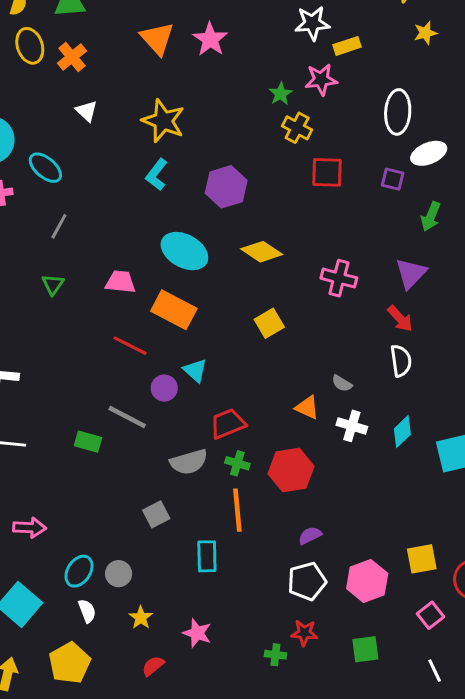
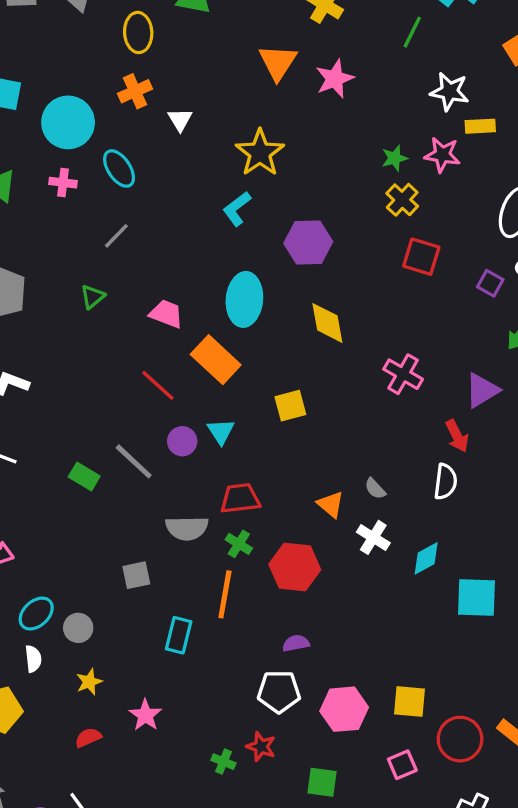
orange cross: (72, 57) -> (135, 91), moved
cyan ellipse: (184, 251) -> (244, 299), turned 51
yellow diamond: (262, 252) -> (327, 323), turned 30
yellow square: (269, 323) -> (290, 406), moved

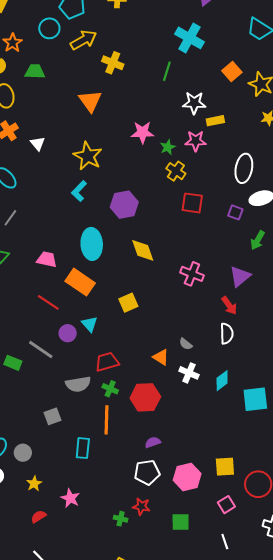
pink star: (335, 79) -> (142, 132), moved, turned 30

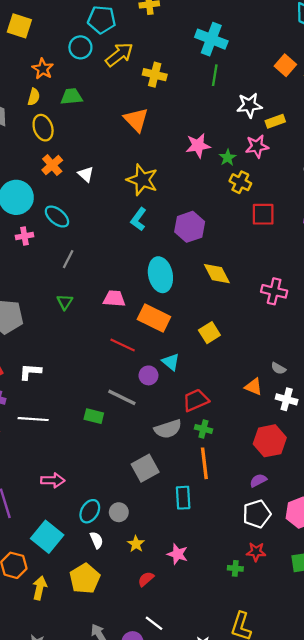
cyan cross: (190, 38) -> (211, 39), moved
red hexagon: (145, 397) -> (270, 441), moved
gray square: (52, 416) -> (145, 468), size x1.4

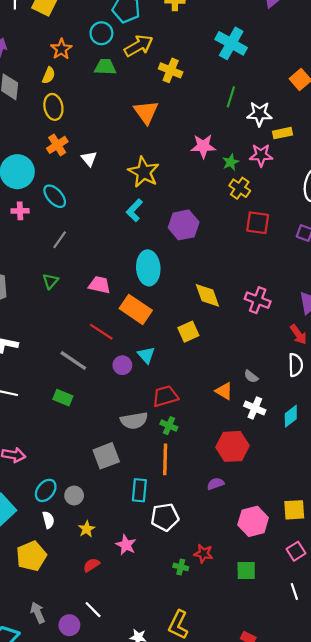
green line: (215, 75) -> (231, 97), moved
green trapezoid: (71, 97) -> (105, 67), moved
yellow diamond: (217, 274) -> (207, 295), moved
gray line: (122, 397) -> (73, 360), moved
white pentagon: (257, 514) -> (165, 517), moved

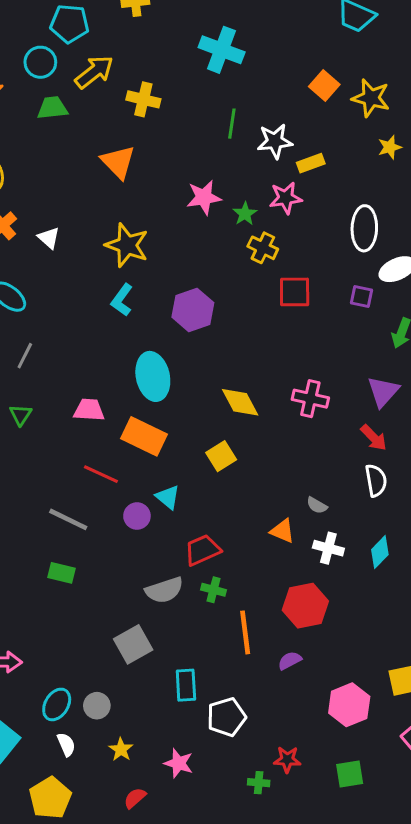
orange line: (165, 459) -> (245, 632), moved

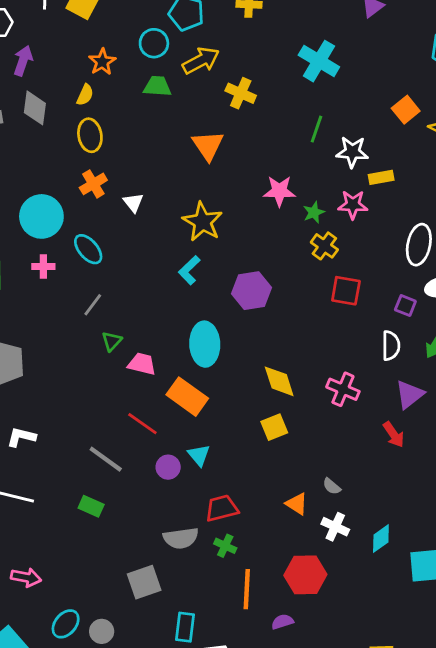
green triangle: (21, 415) -> (112, 341), moved
yellow square: (221, 456) -> (274, 427), moved
white semicircle: (376, 480) -> (391, 346), moved

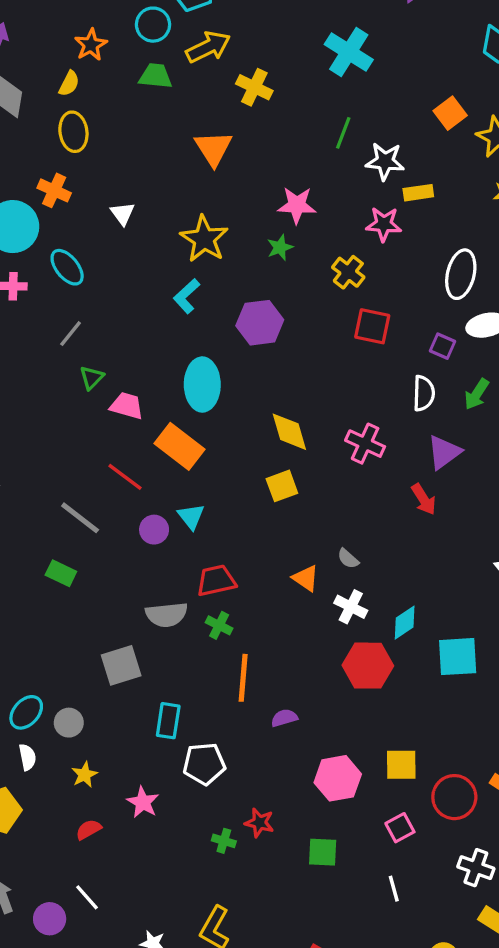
orange cross: (93, 184) -> (54, 190), moved, turned -36
green star: (314, 212) -> (280, 247), moved
red hexagon: (305, 575) -> (368, 666), moved

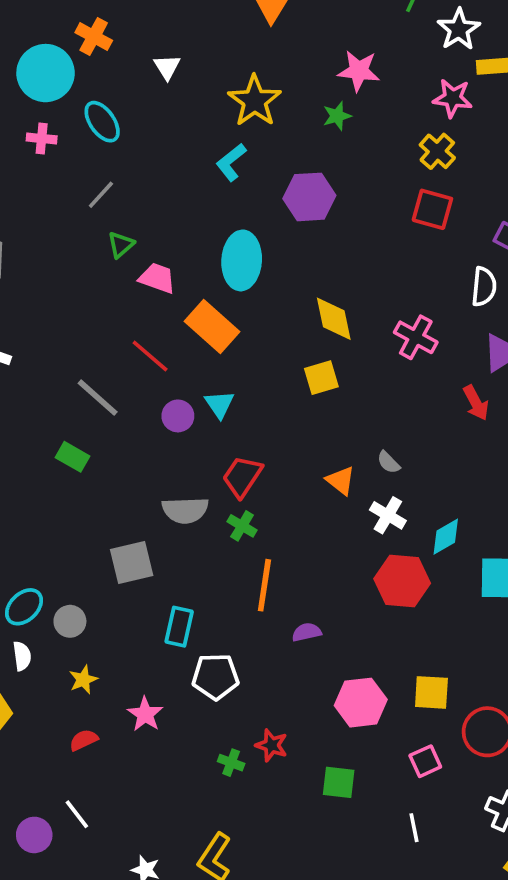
white star: (385, 161) -> (459, 29), turned 30
yellow cross: (348, 272) -> (437, 151), moved
red trapezoid: (216, 581) -> (242, 476), turned -48

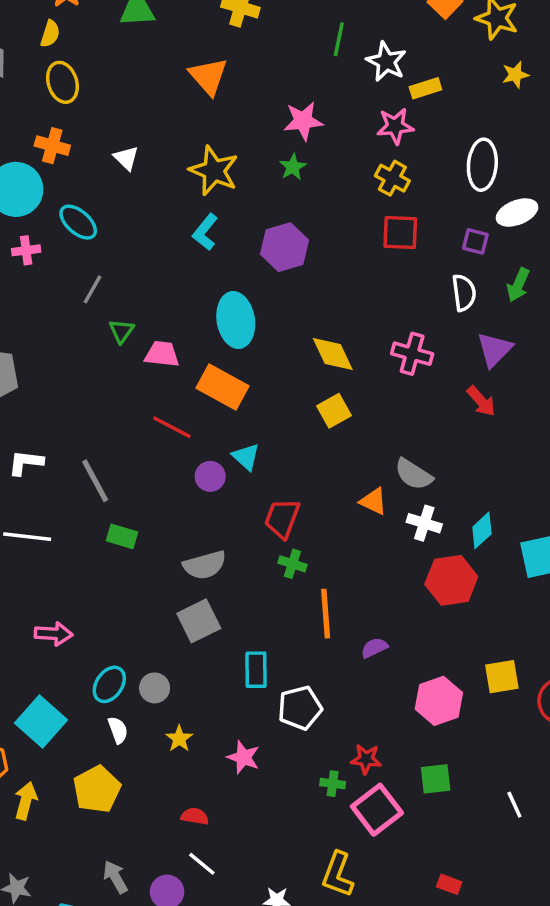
gray line: (98, 398) -> (95, 481), moved, turned 33
gray semicircle: (388, 462) -> (414, 474), size x1.6
gray semicircle: (185, 510) -> (205, 565), moved
red semicircle: (84, 740) -> (195, 816), moved, turned 48
pink square: (425, 761) -> (377, 810), moved, size x1.6

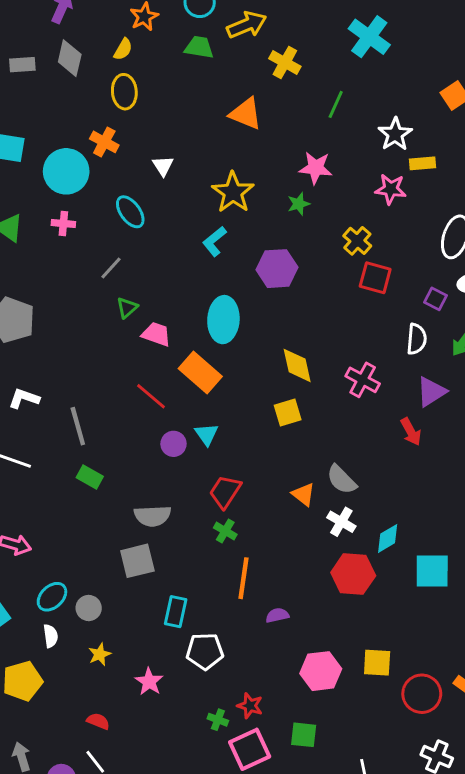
green line: (339, 39) -> (336, 104), moved
orange triangle: (208, 76) -> (246, 114), turned -39
yellow cross: (392, 178) -> (357, 241), moved
cyan ellipse: (78, 222) -> (130, 212), moved

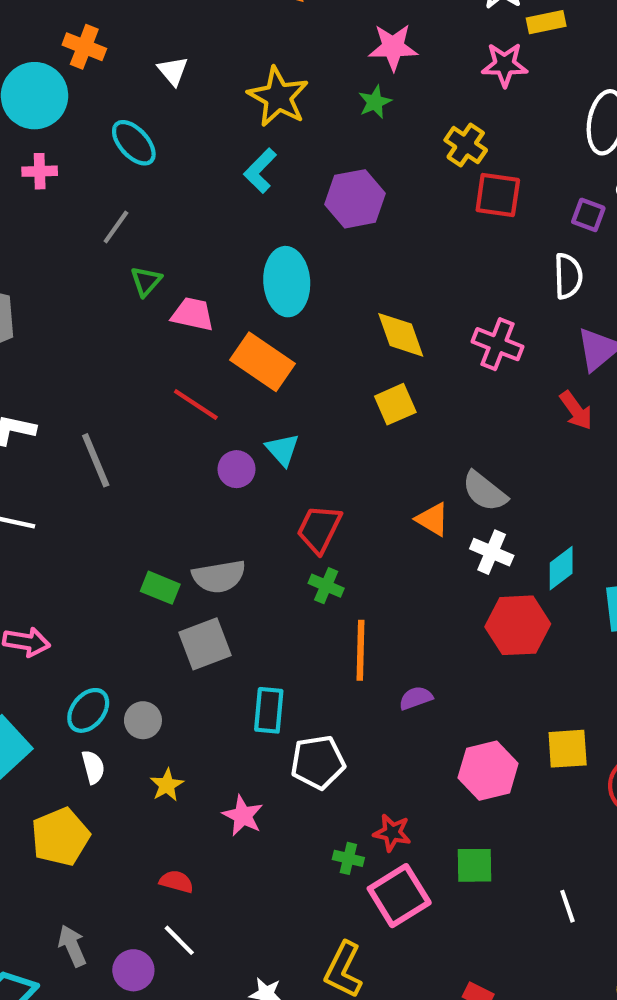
green rectangle: (90, 477) -> (160, 588), moved

